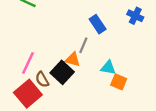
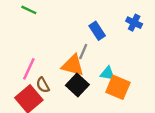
orange triangle: (73, 59) -> (73, 65), size x1.5
black square: (62, 72) -> (77, 85), moved
orange square: (119, 82) -> (118, 87), size x1.5

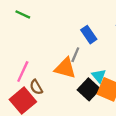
cyan triangle: (107, 73) -> (99, 76), turned 40
black square: (77, 85) -> (89, 89), moved

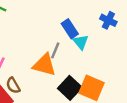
cyan triangle: (99, 76) -> (81, 42), moved

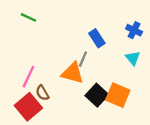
cyan triangle: (81, 42) -> (133, 58), moved

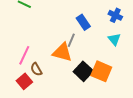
red square: (28, 107) -> (24, 81), size x0.7

